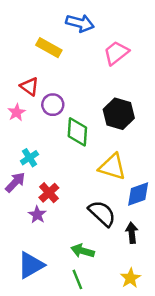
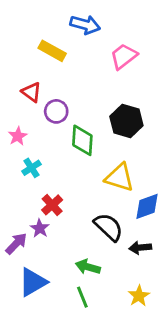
pink star: (17, 112) -> (18, 136), moved
purple arrow: (15, 182) -> (16, 244), moved
black arrow: (132, 233) -> (140, 248), turned -90

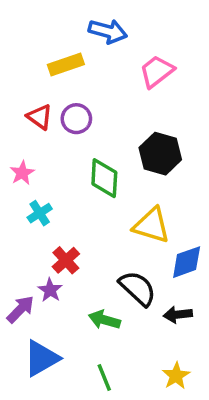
yellow rectangle: (52, 51) -> (66, 64), turned -48
purple circle: (56, 111) -> (76, 119), moved
green arrow: (88, 267) -> (104, 320), moved

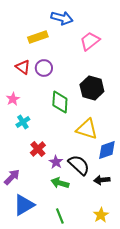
purple star: (50, 290) -> (56, 162), moved

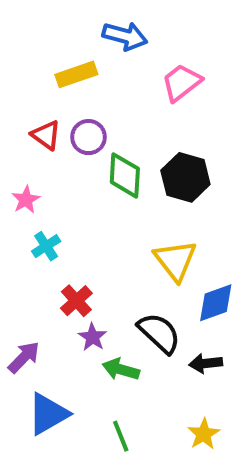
green diamond: (60, 102) -> (125, 175), moved
yellow triangle: (87, 129) -> (175, 260), turned 35
purple star: (56, 162) -> (93, 337), moved

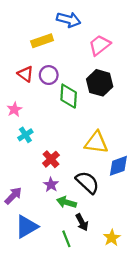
black hexagon: (185, 177) -> (100, 83), moved
yellow triangle: (175, 260) -> (96, 143), turned -45
red cross: (76, 301) -> (51, 159), moved
black arrow: (206, 363) -> (82, 222), moved, turned -112

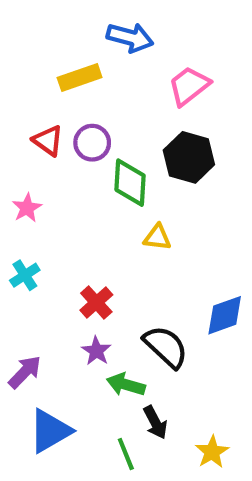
cyan cross: (25, 135) -> (25, 275), moved
yellow triangle: (96, 143) -> (157, 237), moved, size x0.6

